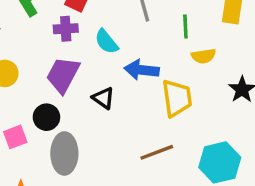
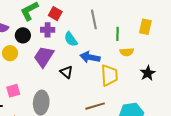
black circle: (46, 117) -> (23, 35), moved

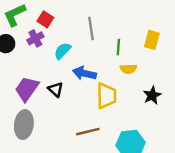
purple cross: (48, 30) -> (35, 38), turned -32
cyan semicircle: (71, 39) -> (62, 51), turned 77
purple trapezoid: (44, 57) -> (27, 89), moved

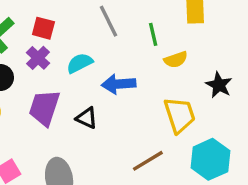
cyan semicircle: (62, 51) -> (80, 63), turned 36
purple trapezoid: (27, 89) -> (44, 108), moved
yellow trapezoid: (106, 96) -> (180, 115), moved

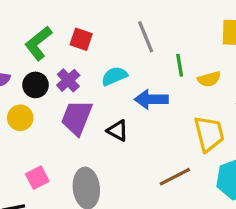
green line: (153, 34) -> (180, 65), moved
purple cross: (38, 58) -> (68, 80), moved

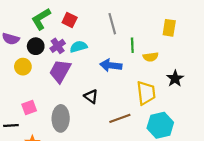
cyan semicircle: (114, 76) -> (78, 47), moved
black triangle: (118, 131) -> (91, 96), moved

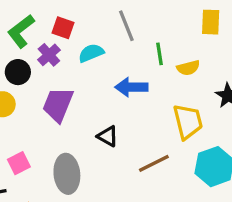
purple cross: (58, 46) -> (49, 55), moved
cyan semicircle: (78, 47) -> (91, 53), moved

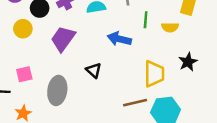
yellow semicircle: (188, 68) -> (170, 27), moved
brown line: (154, 163) -> (135, 103), moved

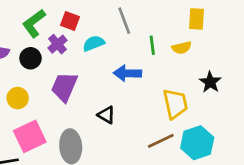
yellow circle: (23, 29) -> (18, 98), moved
pink square: (24, 74) -> (30, 136), size x1.6

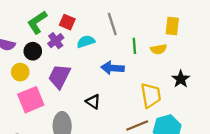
yellow circle: (18, 98) -> (20, 72), moved
pink square: (30, 136) -> (31, 100), moved

